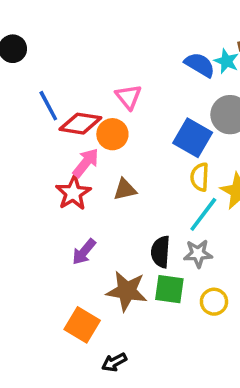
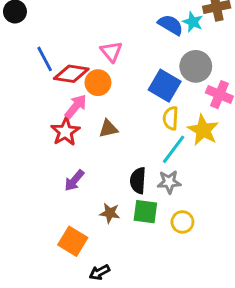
brown star: (127, 291) -> (110, 213), size x0.6

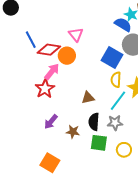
blue semicircle: (171, 25) -> (123, 25), moved
brown triangle: (108, 129) -> (88, 98), moved
brown star: (110, 213) -> (73, 132), moved

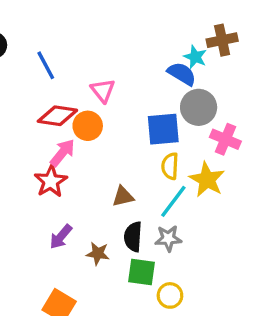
blue line: (31, 40) -> (46, 65), moved
blue square: (112, 58) -> (163, 129), turned -35
yellow circle: (124, 150) -> (170, 295), moved

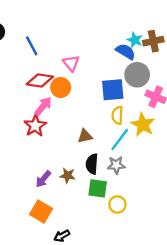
brown cross: (222, 40) -> (153, 41), moved
purple arrow: (61, 237) -> (43, 179), moved

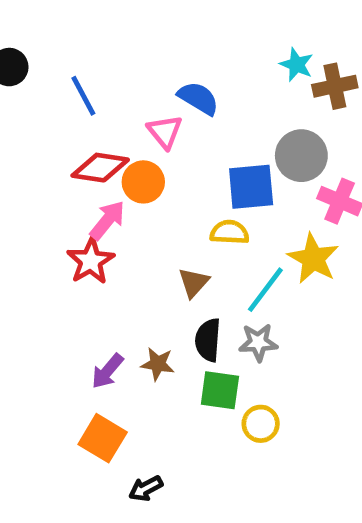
cyan star: (135, 40) -> (297, 65), moved
blue semicircle: (126, 52) -> (198, 98), moved
yellow semicircle: (117, 115) -> (229, 232), moved, turned 90
brown triangle: (85, 136) -> (194, 283), turned -35

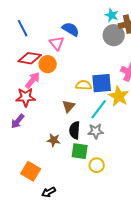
gray circle: (301, 156) -> (114, 35), moved
blue square: (251, 187) -> (102, 83), moved
red star: (91, 261) -> (26, 97), turned 30
purple arrow: (107, 371) -> (18, 121), moved

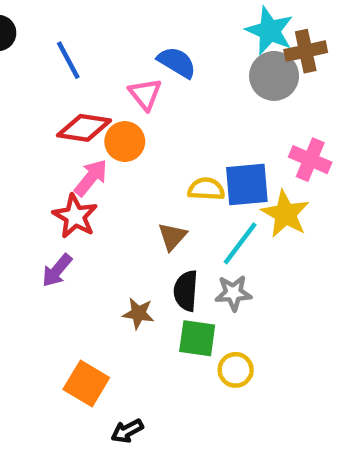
cyan star: (112, 15) -> (270, 31), size x1.5
red star: (26, 97) -> (75, 216), turned 30

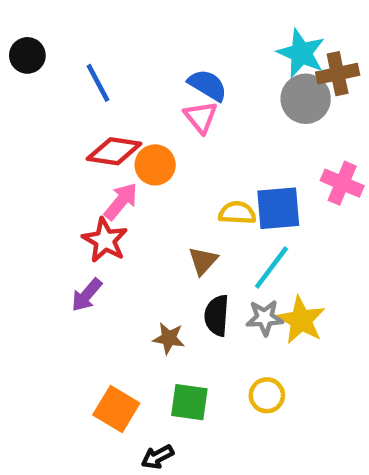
pink triangle: (145, 94) -> (201, 117), moved
yellow star: (285, 214) -> (301, 320), moved
green square: (197, 338) -> (189, 402), moved

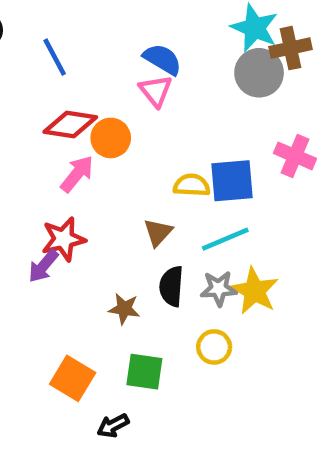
red star: (105, 240) -> (64, 239), moved, turned 30
cyan line: (271, 268) -> (225, 239), turned 30
yellow circle: (267, 395) -> (214, 347), moved

